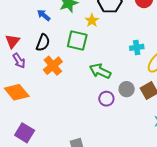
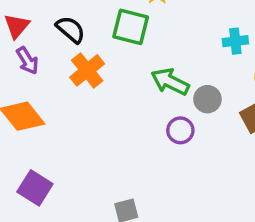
black semicircle: (43, 43) -> (70, 29), turned -72
gray circle: (127, 89) -> (207, 99), moved

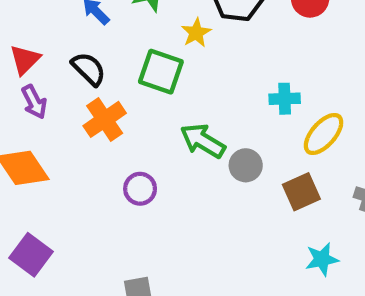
purple circle: (180, 130) -> (140, 189), moved

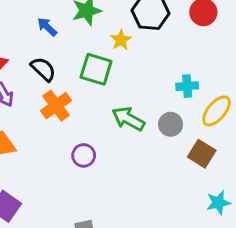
gray circle: (246, 165) -> (171, 124), moved
brown square: (301, 192) -> (202, 154), turned -32

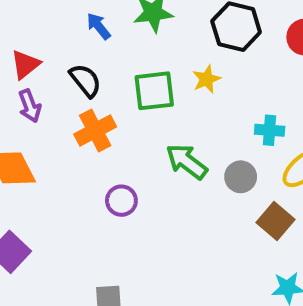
yellow star: (121, 40) -> (207, 79), moved
green square: (96, 69) -> (154, 91), turned -32

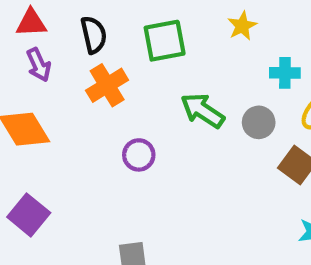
red triangle: (25, 65) -> (31, 23), turned 40
yellow star: (207, 79) -> (242, 26), moved
black semicircle: (85, 80) -> (94, 35), turned 30

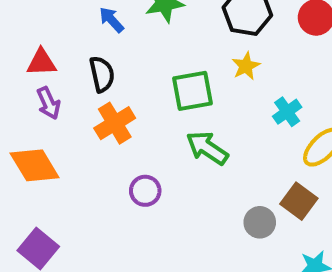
green square: (165, 41) -> (193, 91), moved
cyan cross: (285, 73) -> (287, 112), turned -36
gray circle: (259, 122) -> (260, 222), moved

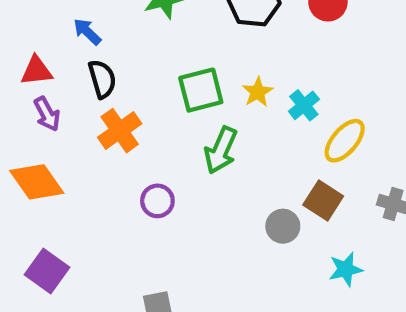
blue arrow: (112, 20) -> (87, 32), moved
yellow star: (246, 66) -> (258, 92), moved
green arrow: (207, 148) -> (221, 150), turned -96

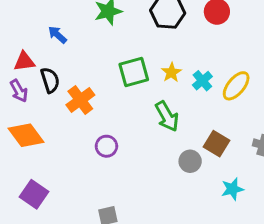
black semicircle: (102, 79) -> (50, 80), moved
purple arrow: (47, 114) -> (19, 91), moved
yellow ellipse: (345, 141) -> (236, 86), moved
green arrow: (221, 150) -> (167, 116), moved, turned -52

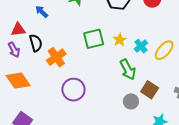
green arrow: (167, 116) -> (128, 70), moved
purple circle: (106, 146) -> (73, 90), size x1.5

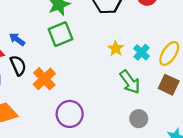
blue arrow: (42, 12) -> (17, 39), moved
green square: (94, 39) -> (61, 34), moved
brown square: (150, 90) -> (169, 85), moved

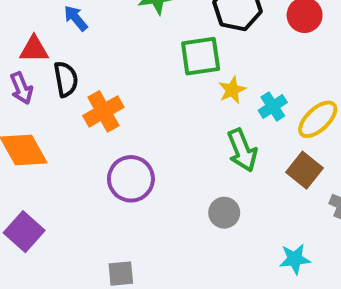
green square: (61, 34) -> (201, 56), moved
blue arrow: (17, 39) -> (76, 18), moved
gray circle: (139, 119) -> (224, 213), moved

